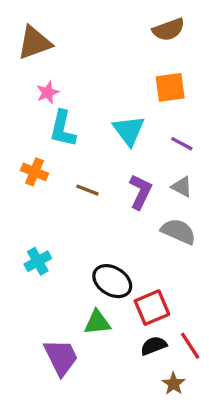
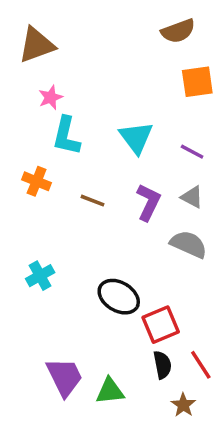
orange square: (170, 87) -> (197, 82), moved
green triangle: (97, 322) -> (110, 391), moved
black semicircle: (154, 346) -> (162, 365), turned 100

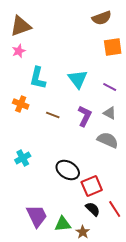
pink star: (51, 97) -> (19, 51), moved
black semicircle: (162, 365) -> (93, 209), turned -35
brown star: (183, 405) -> (83, 232), moved

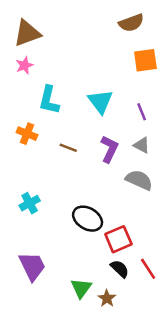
purple line: (110, 87) -> (142, 112), turned 40
purple trapezoid: (37, 216) -> (32, 266), moved
green triangle: (63, 224) -> (81, 288), turned -48

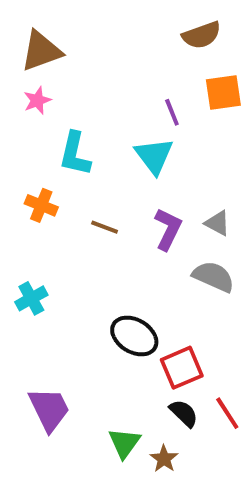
purple line: (142, 112) -> (172, 112), moved
cyan cross: (30, 203) -> (31, 298), moved

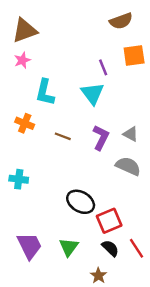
cyan cross: (31, 298) -> (19, 179), turned 36
green triangle: (124, 443) -> (69, 247), moved

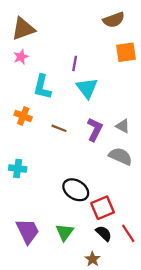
purple line: (103, 67) -> (75, 63), moved, turned 32

